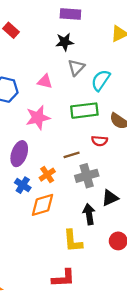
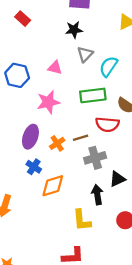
red semicircle: (100, 141) -> (107, 124), size x1.5
orange cross: (47, 175) -> (57, 143), moved

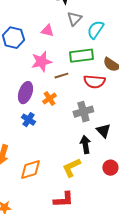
brown line: (81, 138) -> (61, 76), moved
black triangle: (117, 179) -> (103, 131), turned -49
orange diamond: (53, 186) -> (30, 170), moved
yellow L-shape: (82, 220) -> (71, 168), turned 70

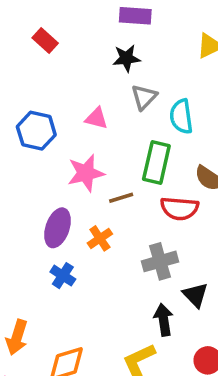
cyan semicircle: (95, 30) -> (181, 116), turned -42
green rectangle: (81, 56) -> (156, 162), turned -70

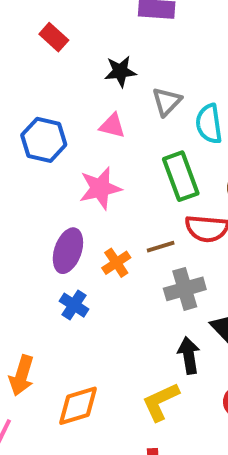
black star: (126, 58) -> (120, 71), moved
green rectangle: (156, 162) -> (181, 176), turned -33
brown line: (121, 198) -> (161, 247), moved

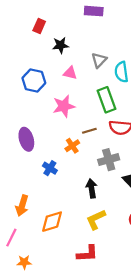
red rectangle: (54, 37) -> (39, 26), turned 72
black star: (120, 71) -> (61, 45), moved
brown line: (161, 247) -> (89, 131), moved
purple ellipse: (68, 251) -> (26, 139), moved, turned -35
black arrow: (189, 355) -> (92, 188), moved

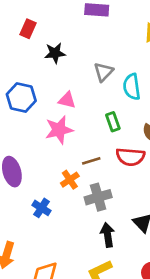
pink triangle: (70, 73) -> (67, 100), moved
green rectangle: (107, 100) -> (113, 122), size x0.6
gray cross: (109, 160) -> (98, 197), moved
black arrow: (92, 188) -> (108, 235), moved

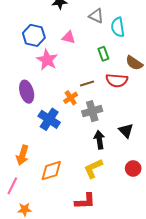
gray triangle: (103, 72) -> (96, 16), turned -49
pink star: (59, 130) -> (47, 60), moved, turned -30
blue cross: (42, 208) -> (49, 119), size x1.5

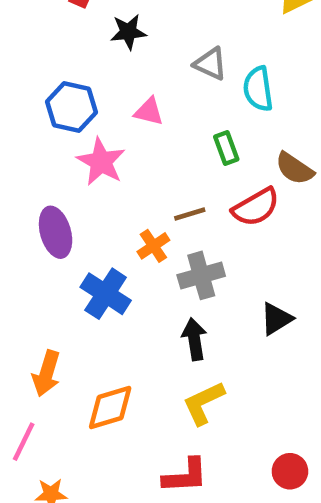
red semicircle: (117, 80) -> (256, 207), turned -35
black triangle: (126, 131) -> (276, 319), turned 42
black arrow: (99, 140) -> (194, 339), moved
red circle: (133, 168) -> (290, 471), moved

